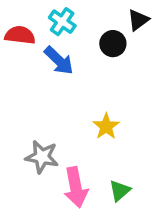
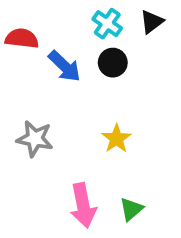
cyan cross: (62, 22) -> (107, 24), moved
black circle: (113, 44) -> (113, 63), moved
gray star: (42, 157) -> (35, 139), moved

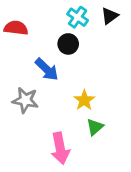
black circle: (113, 63) -> (68, 44), moved
blue arrow: (65, 66) -> (47, 69), moved
green triangle: (131, 209) -> (95, 127), moved

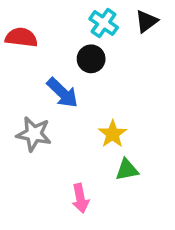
green triangle: (95, 127) -> (127, 170), turned 30
pink arrow: (60, 148) -> (80, 198), size x0.7

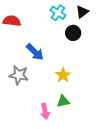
black circle: (91, 59) -> (73, 33), moved
green triangle: (127, 170) -> (63, 101), moved

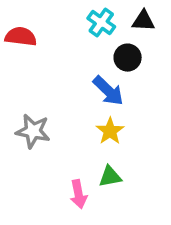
black triangle: (82, 12) -> (143, 21), turned 40
blue arrow: (35, 52) -> (108, 91), moved

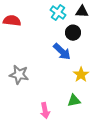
yellow star: (110, 131) -> (81, 75), moved
green triangle: (110, 177) -> (74, 101), moved

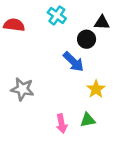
black triangle: (82, 12) -> (102, 23), moved
cyan cross: (58, 13) -> (57, 15), moved
pink arrow: (45, 111) -> (62, 124), moved

